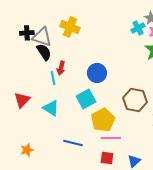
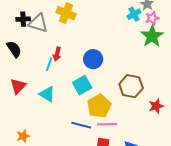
black semicircle: (44, 52) -> (14, 49), moved
cyan line: (53, 78) -> (49, 64), turned 32
blue line: (73, 143) -> (81, 125), moved

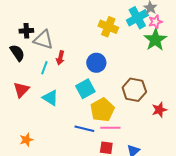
yellow cross: (66, 13) -> (108, 27), moved
cyan cross: (134, 14) -> (137, 18), size x1.5
black cross: (23, 19) -> (26, 31), moved
gray triangle: (38, 23) -> (43, 40), moved
cyan line: (49, 64) -> (44, 68), moved

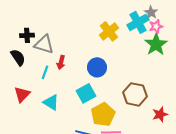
yellow cross: (108, 27) -> (109, 31), turned 30

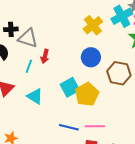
blue circle: (97, 67) -> (91, 57), moved
brown hexagon: (135, 94) -> (119, 73), moved
yellow pentagon: (103, 114) -> (87, 94), moved

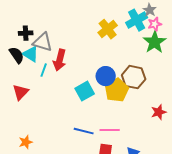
red arrow: (45, 56) -> (60, 60), size x1.5
blue circle: (91, 57) -> (106, 76), moved
yellow pentagon: (87, 94) -> (117, 90), moved
cyan triangle: (35, 96) -> (31, 54), moved

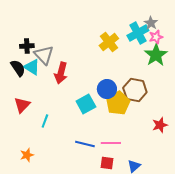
gray triangle: (43, 42) -> (44, 55), turned 30
cyan line: (44, 70) -> (45, 121), moved

